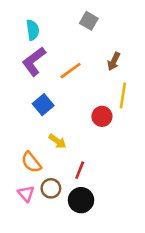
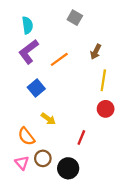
red circle: (102, 116) -> (106, 109), moved
red line: (80, 170) -> (81, 137), moved

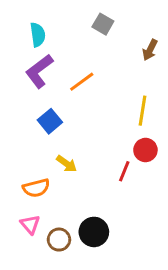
brown arrow: (96, 52) -> (150, 50), moved
orange semicircle: (26, 136) -> (36, 188), turned -66
red line: (81, 137) -> (124, 171), moved
brown circle: (43, 158) -> (59, 240), moved

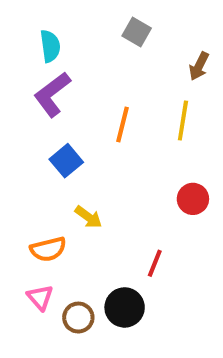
orange line: (82, 82) -> (123, 124), moved, turned -40
yellow line: (142, 111) -> (183, 120), moved
red line: (124, 171) -> (155, 263), moved

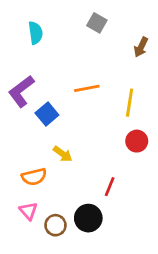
purple L-shape: (52, 94) -> (21, 91), moved
yellow line: (183, 120) -> (130, 103), moved
orange line: (123, 124) -> (87, 88), turned 65

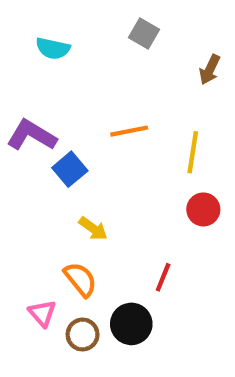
cyan semicircle: (36, 33) -> (53, 48), turned 110
purple L-shape: (21, 91) -> (32, 135), turned 68
orange semicircle: (34, 177) -> (80, 279), moved, turned -115

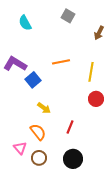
cyan semicircle: (53, 48) -> (25, 23), turned 49
red line: (163, 277) -> (70, 127), moved
black circle: (131, 324) -> (73, 159), moved

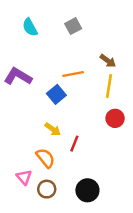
gray square: (68, 16) -> (73, 26), moved, turned 32
brown arrow: (99, 33) -> (108, 61), moved, turned -80
blue square: (33, 80) -> (56, 94), moved
red line: (70, 127) -> (74, 144), moved

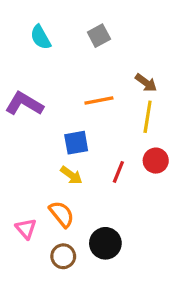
blue square: (56, 94) -> (76, 143), moved, turned 30
red line: (74, 144) -> (118, 172), moved
pink triangle: (24, 177) -> (26, 229), moved
black circle: (87, 190) -> (105, 243), moved

